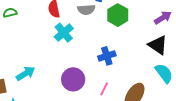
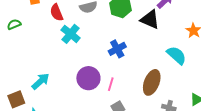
black triangle: (158, 45) -> (150, 19), moved
pink line: (104, 89) -> (111, 84), moved

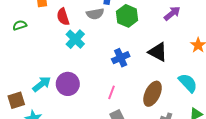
black triangle: (150, 19) -> (158, 52), moved
cyan semicircle: (177, 55) -> (188, 83), moved
purple circle: (88, 78) -> (68, 84), moved

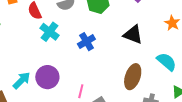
blue cross: (121, 58) -> (86, 42), moved
pink line: (112, 92) -> (81, 91), moved

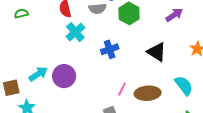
brown ellipse: (133, 77) -> (148, 93), turned 55
pink line: (81, 91) -> (122, 89), moved

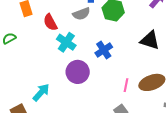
purple circle: (64, 76) -> (78, 72), moved

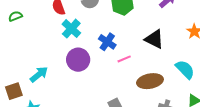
blue cross: (104, 50) -> (107, 42), turned -30
pink line: (126, 85) -> (124, 59), moved, turned 48

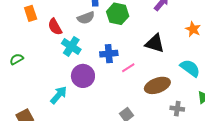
green semicircle: (15, 16) -> (17, 59), moved
blue cross: (107, 42) -> (109, 54), turned -30
cyan arrow: (39, 74) -> (59, 95), moved

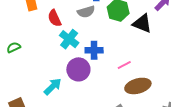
black triangle: (155, 43) -> (142, 23), moved
blue cross: (109, 54) -> (94, 50), moved
brown ellipse: (157, 85) -> (138, 86), moved

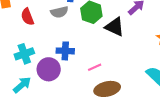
cyan cross: (69, 39) -> (24, 54), moved, turned 30

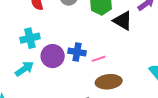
blue cross: (65, 51) -> (77, 52), moved

